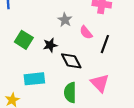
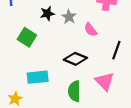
black line: (105, 44) -> (116, 50), moved
black star: (50, 45) -> (47, 14), moved
black diamond: (71, 61) -> (75, 59), turned -40

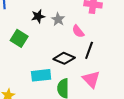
black line: (116, 50) -> (89, 50), moved
cyan rectangle: (38, 77) -> (41, 75), moved

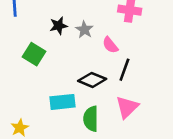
pink triangle: (91, 79) -> (127, 107), turned 30

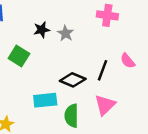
pink semicircle: (110, 45) -> (128, 61), moved

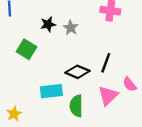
pink semicircle: (128, 61) -> (130, 84), moved

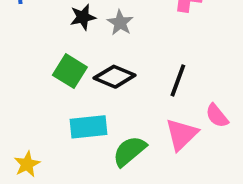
green square: (27, 49) -> (70, 71), moved
black diamond: (77, 72) -> (115, 77), moved
green semicircle: (76, 106) -> (129, 151), turned 50

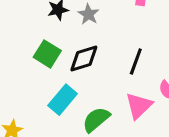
black diamond: (115, 77) -> (84, 59), turned -40
cyan rectangle: (88, 127) -> (63, 100), turned -44

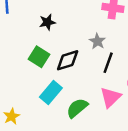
gray star: (88, 14) -> (97, 41), moved

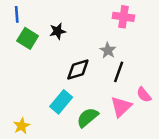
green square: (39, 57) -> (28, 38), moved

